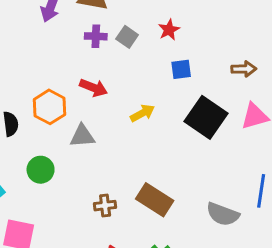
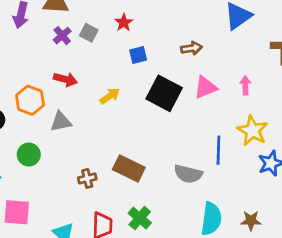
purple cross: (96, 36) -> (62, 36), turned -36

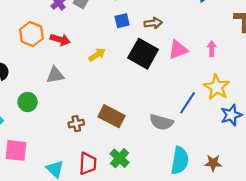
brown arrow: (191, 48) -> (153, 23), moved
orange hexagon: (30, 100) -> (32, 34), moved
blue line: (218, 150) -> (187, 103), turned 30

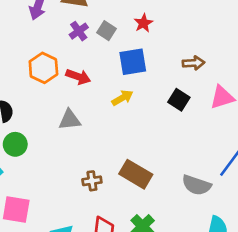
blue square: (122, 21) -> (133, 62), moved, size x1.5
black square: (143, 54) -> (179, 100), size x0.6
green circle: (28, 102) -> (15, 144), moved

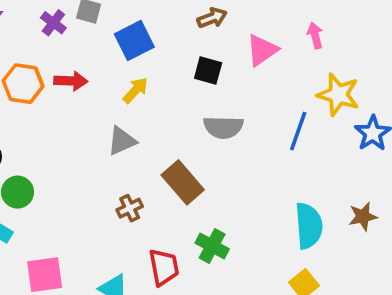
gray triangle: (70, 120) -> (122, 141), moved
brown rectangle: (136, 174) -> (183, 182), turned 36
gray semicircle: (197, 185) -> (223, 127), moved

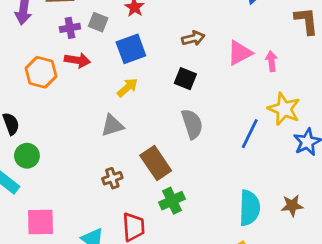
purple cross: (53, 23) -> (70, 28), turned 36
pink triangle: (262, 50) -> (240, 53), moved
red arrow: (71, 81) -> (77, 60), moved
gray semicircle: (223, 127) -> (192, 124), turned -116
green cross: (212, 246) -> (172, 201), moved, turned 30

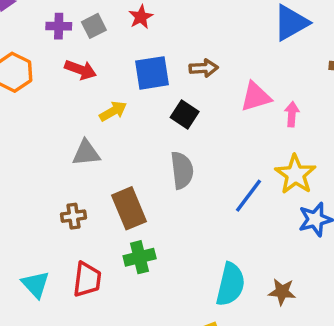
gray square: (98, 22) -> (94, 26), turned 30
blue square: (131, 49) -> (152, 73), moved
red arrow: (77, 60) -> (81, 70), moved

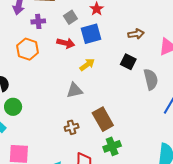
purple cross: (59, 26) -> (38, 21), moved
blue square: (152, 73) -> (91, 34), moved
gray semicircle: (182, 170) -> (151, 79), moved

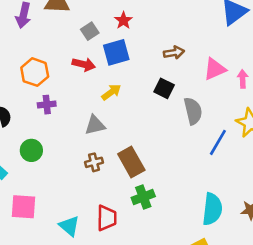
purple cross: (38, 21) -> (47, 105), moved
green circle: (13, 107) -> (31, 150), moved
brown cross: (72, 127) -> (94, 162), moved

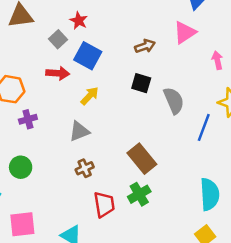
red star: (123, 20) -> (79, 21), moved
blue square: (116, 52) -> (88, 56), turned -36
pink triangle: (215, 69) -> (185, 32), moved
brown rectangle: (131, 162) -> (142, 159), moved
red trapezoid: (107, 218) -> (104, 205), moved

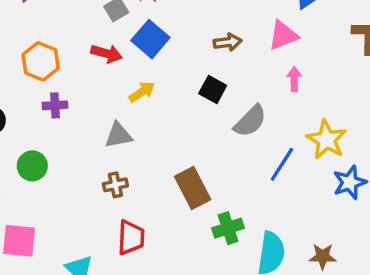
pink arrow: (217, 60) -> (294, 79), moved
gray semicircle: (174, 101) -> (250, 121), turned 56
green cross: (139, 194) -> (228, 228), moved

